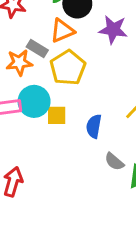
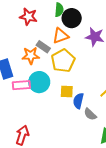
yellow square: (57, 115) -> (67, 92), moved
gray semicircle: (114, 162) -> (90, 114), moved

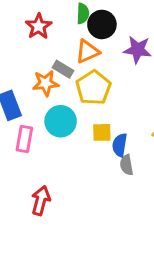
red star: (28, 17) -> (39, 26), turned 30
pink rectangle: (21, 85) -> (24, 139), moved, turned -72
gray semicircle: (90, 114) -> (127, 165), moved, turned 40

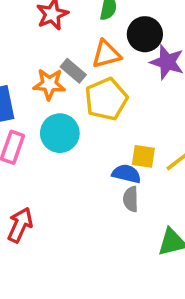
black circle: (102, 24) -> (145, 34), moved
yellow square: (102, 132) -> (143, 156), moved
blue semicircle: (120, 145) -> (126, 174), turned 85

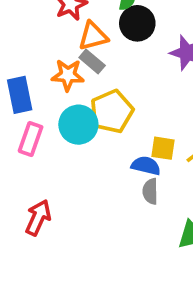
black circle: (145, 34) -> (137, 23), moved
orange triangle: (106, 54) -> (93, 36), moved
yellow pentagon: (106, 99) -> (112, 111), moved

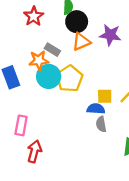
orange triangle: (93, 36) -> (81, 42), moved
cyan circle: (78, 125) -> (49, 76), moved
pink rectangle: (31, 139) -> (21, 125), moved

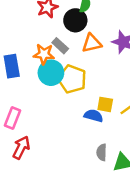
black circle: (77, 22) -> (75, 20), moved
yellow pentagon: (69, 79) -> (72, 79), turned -30
gray semicircle: (101, 124) -> (102, 152), moved

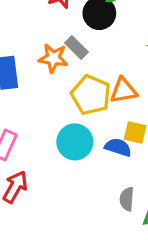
orange triangle: (92, 43) -> (123, 91), moved
cyan circle: (51, 73) -> (75, 142), moved

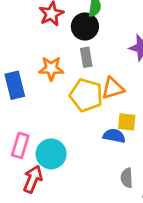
gray rectangle: (76, 48) -> (86, 57), moved, turned 42
cyan circle: (75, 142) -> (51, 154), moved

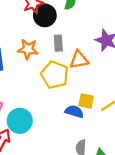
black circle: (85, 27) -> (45, 15), moved
orange triangle: (113, 88) -> (79, 60), moved

